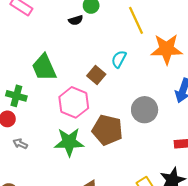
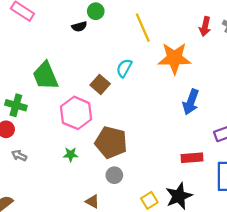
gray circle: (145, 110) -> (114, 175), moved, size x0.6
green star: (69, 142) -> (71, 154), size x0.5

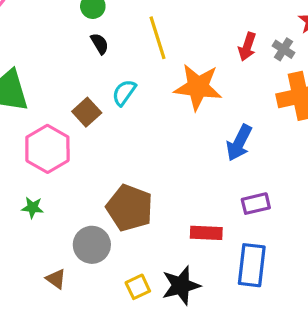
black semicircle: (79, 27) -> (100, 44), moved, turned -112
blue arrow: (191, 102) -> (239, 143), moved
brown pentagon: (111, 142) -> (130, 208), moved
gray circle: (114, 175) -> (92, 245), size x1.5

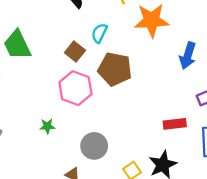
pink hexagon: (47, 149) -> (75, 88), moved
brown pentagon: (130, 208) -> (115, 69), moved

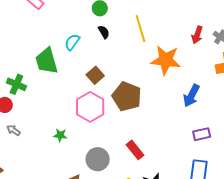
cyan semicircle: (99, 33) -> (72, 42), moved
red rectangle: (175, 124) -> (135, 150), moved, turned 48

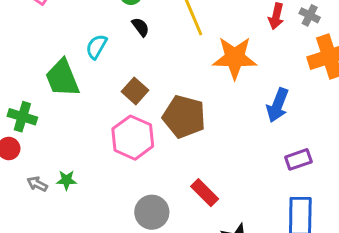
gray arrow: (14, 130) -> (37, 184), moved
green star: (60, 135) -> (66, 180), moved

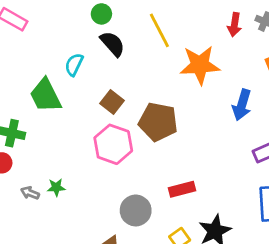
black semicircle: (140, 27) -> (112, 44), size x1.5
red rectangle: (205, 193) -> (182, 189), turned -55

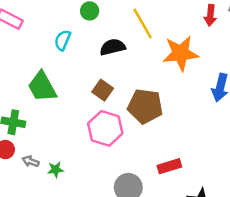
black semicircle: (112, 44) -> (113, 47), moved, turned -60
cyan semicircle: (74, 65) -> (63, 40), moved
gray arrow: (30, 193) -> (31, 161), moved

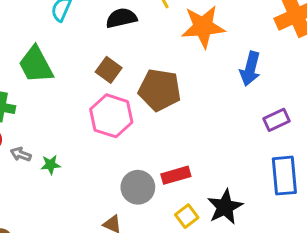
red rectangle: (169, 166) -> (176, 175), moved

